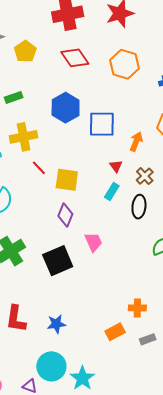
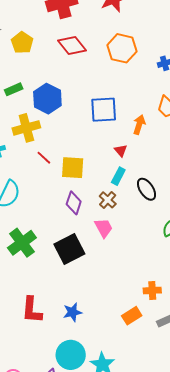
blue hexagon: (66, 108) -> (47, 99), moved
brown cross: (145, 176) -> (108, 200), moved
black ellipse: (139, 207) -> (147, 189), turned -35

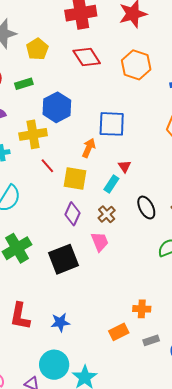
green rectangle: (14, 89) -> (24, 84), moved
orange arrow: (139, 125) -> (89, 148), moved
cyan rectangle: (118, 176) -> (111, 184), moved

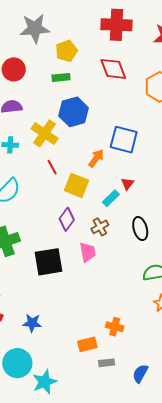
green rectangle: (24, 84) -> (61, 77), moved
yellow cross: (33, 134) -> (45, 133), turned 32
gray rectangle: (151, 340) -> (107, 363), moved

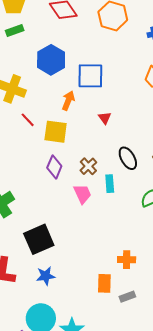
blue hexagon: (74, 112) -> (51, 60), moved
cyan rectangle: (111, 198) -> (110, 184), moved, turned -36
black square: (48, 262) -> (39, 239), moved
orange rectangle: (87, 344) -> (104, 283), turned -60

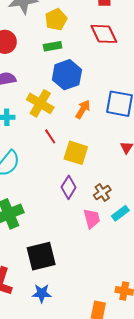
blue hexagon: (51, 60) -> (67, 75), moved
orange arrow: (68, 101) -> (83, 109), moved
cyan rectangle: (110, 184) -> (120, 213), turned 48

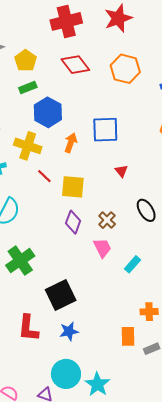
cyan rectangle: (120, 213) -> (132, 264), moved

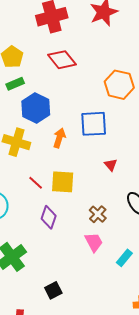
orange hexagon: (125, 69) -> (119, 85), moved
red line: (44, 176) -> (36, 183), moved
purple diamond: (73, 222) -> (49, 217), moved
black square: (61, 295) -> (53, 290), size x0.6

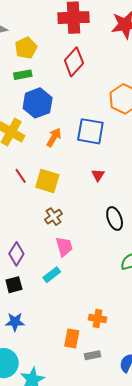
red diamond: (62, 60) -> (74, 62), turned 68
brown cross: (98, 214) -> (53, 217), moved
purple diamond: (49, 217) -> (16, 254), moved
cyan rectangle: (124, 258) -> (52, 275), moved

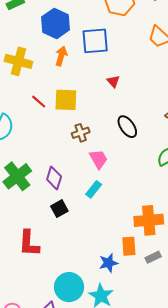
blue hexagon: (38, 103) -> (56, 23), moved
brown cross: (53, 217) -> (81, 133), turned 30
black ellipse: (115, 219) -> (127, 127), moved
orange cross: (97, 318) -> (149, 220), size x1.6
blue star: (15, 322) -> (108, 263), moved

